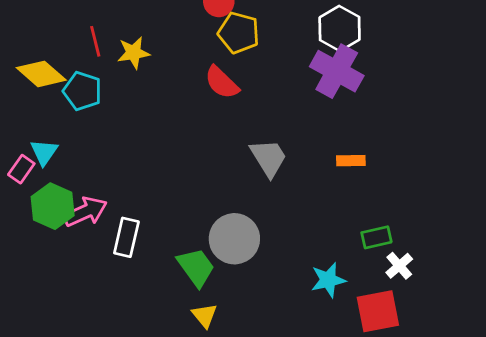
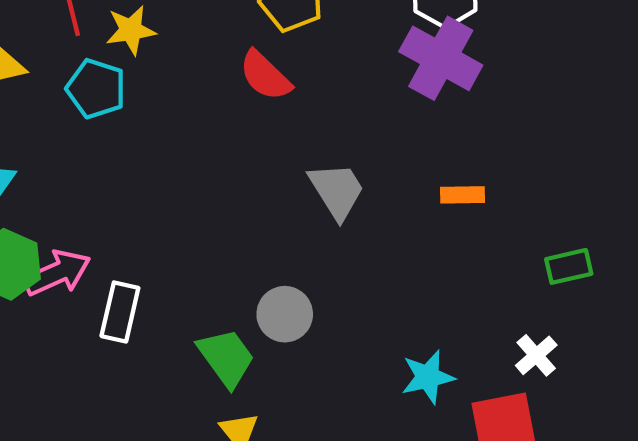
cyan pentagon: (82, 91) -> (96, 89), moved
green rectangle: (376, 237) -> (569, 266), moved
gray circle: (234, 239) -> (285, 314), size x0.7

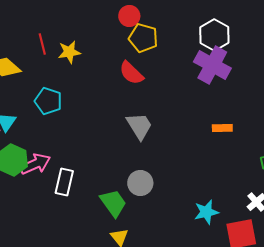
cyan pentagon: (96, 89) -> (48, 101), moved
gray trapezoid: (337, 191) -> (139, 126), moved

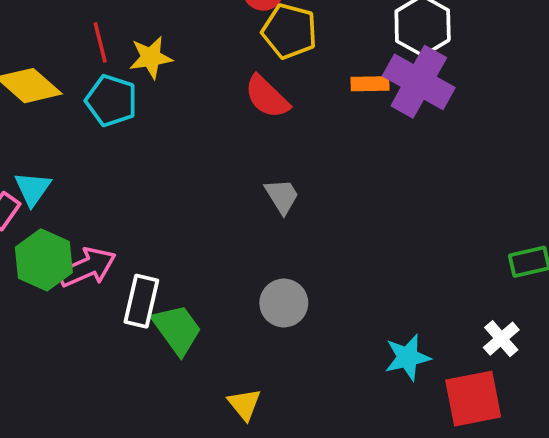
cyan pentagon: (48, 101) -> (111, 101), moved
gray trapezoid: (139, 126) -> (282, 196), size x0.7
orange rectangle: (222, 128) -> (370, 84), moved
green trapezoid: (113, 203) -> (177, 329), moved

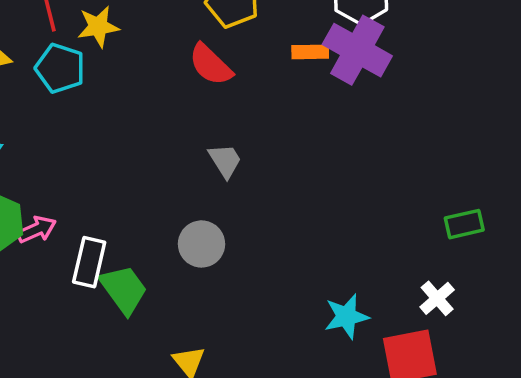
pink arrow: (87, 267) -> (37, 229), size x0.7
gray circle: (284, 303) -> (202, 244), moved

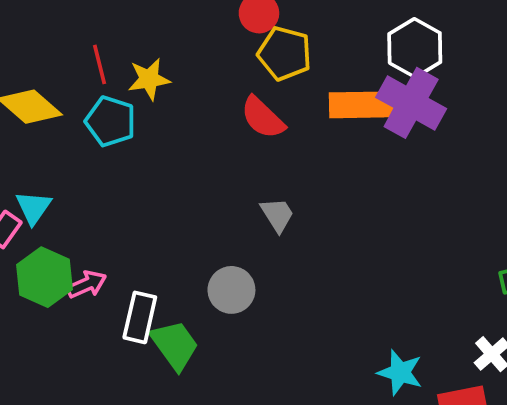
orange rectangle: (310, 52) -> (363, 105), size x1.8
gray circle: (202, 244) -> (231, 290), moved
cyan star: (346, 316) -> (400, 372), turned 30

